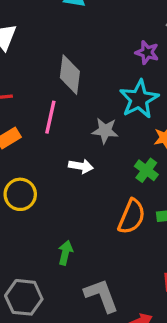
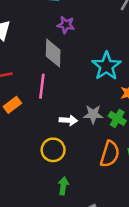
purple star: (147, 52) -> (66, 25), moved
gray star: (105, 131) -> (93, 114), moved
yellow circle: (20, 194) -> (53, 150), moved

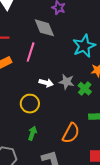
gray diamond: (53, 53) -> (44, 28), turned -35
orange semicircle: (110, 154) -> (71, 133), moved

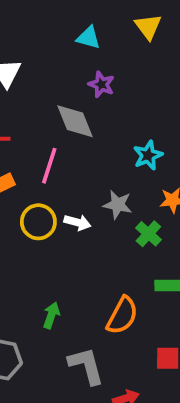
cyan star: (84, 46) -> (148, 155), size x0.7
gray star: (67, 82) -> (118, 205), moved
yellow circle: (30, 104) -> (38, 222), moved

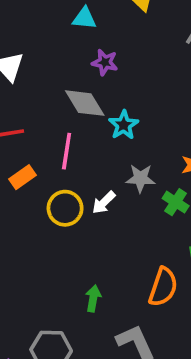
cyan star: (148, 155) -> (124, 125), moved
white arrow: (77, 222) -> (104, 202), turned 130

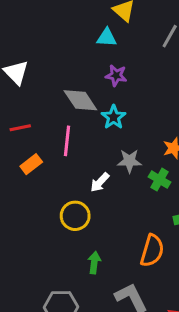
cyan triangle: (84, 18) -> (107, 38), moved
purple star: (105, 62) -> (116, 75), moved
yellow circle: (65, 208) -> (75, 216), moved

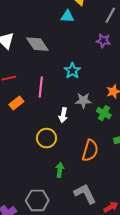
purple star: (116, 75) -> (103, 41), moved
gray diamond: (80, 100) -> (37, 44), moved
white arrow: (100, 182) -> (63, 115), turned -32
orange semicircle: (152, 251) -> (90, 150), moved

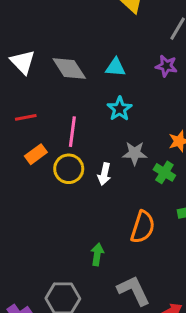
cyan triangle: (67, 16) -> (115, 67), moved
yellow circle: (47, 138) -> (69, 169), moved

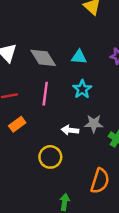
pink line: (72, 132) -> (45, 94), moved
yellow circle: (69, 169) -> (50, 157), moved
white arrow: (104, 174) -> (70, 130), moved, turned 84

